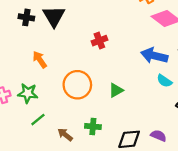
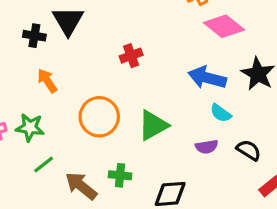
black cross: (26, 17) -> (34, 36), moved
green triangle: (116, 90) -> (153, 125), size x1.5
brown arrow: (65, 135) -> (81, 186), size x1.5
purple semicircle: (158, 136) -> (207, 147), moved, turned 147

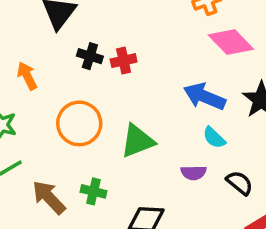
black cross: (34, 36) -> (90, 56), moved

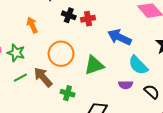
blue arrow: (204, 96) -> (120, 37), moved
cyan semicircle: (214, 138) -> (138, 65), size x1.5
brown arrow: (49, 197) -> (43, 77), moved

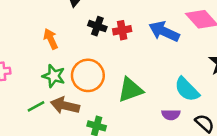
blue arrow: (120, 37) -> (164, 31), moved
green star: (16, 53) -> (54, 76), moved
brown arrow: (43, 77) -> (65, 106), turned -35

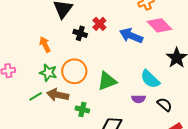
red cross: (122, 30) -> (99, 24), moved, turned -32

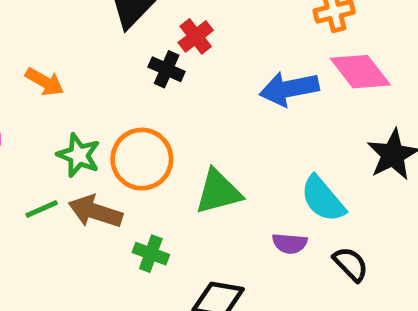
red cross: (99, 24) -> (196, 36), moved
blue arrow: (131, 36) -> (289, 89), turned -40
orange arrow: (45, 45) -> (45, 82), moved, turned 140

